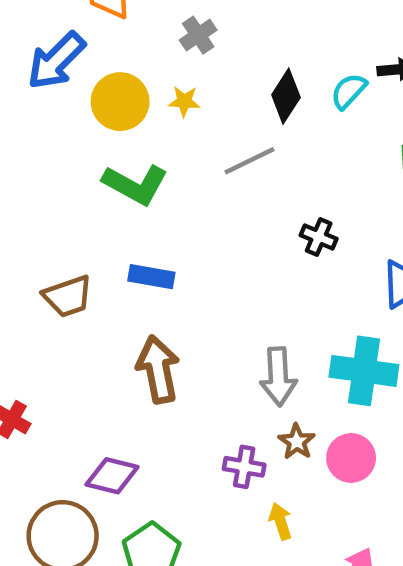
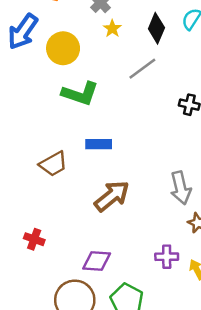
yellow star: (184, 101) -> (112, 29), moved, turned -30
brown arrow: (158, 369) -> (112, 196), turned 72
purple cross: (244, 467) -> (167, 257), moved

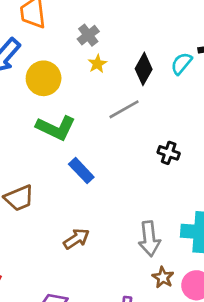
blue rectangle: (99, 144) -> (81, 171), moved, turned 40
brown arrow: (112, 196) -> (76, 239), size x0.7

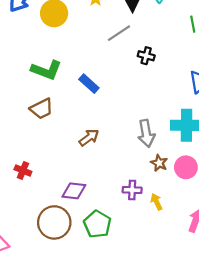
green L-shape: (56, 128) -> (46, 70), moved
black cross: (169, 153) -> (146, 56), moved

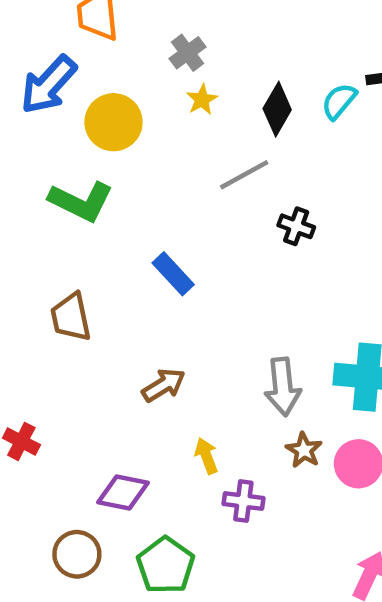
green L-shape: (46, 70) -> (81, 201), moved
brown trapezoid: (42, 109) -> (71, 317), turned 100
yellow arrow: (156, 202) -> (206, 456), moved
brown circle: (54, 222) -> (77, 554), size x0.7

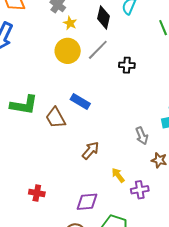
yellow circle: (113, 122) -> (68, 51), moved
green L-shape: (81, 201) -> (24, 105), moved
brown trapezoid: (71, 317) -> (56, 118), moved
gray arrow: (283, 387) -> (142, 136), size x0.7

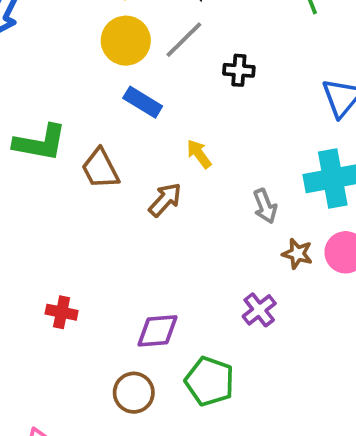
blue rectangle: (80, 101) -> (143, 102), moved
brown arrow: (91, 150) -> (165, 200), moved
yellow arrow: (118, 175) -> (199, 154), moved
purple cross: (140, 190) -> (259, 310), turned -30

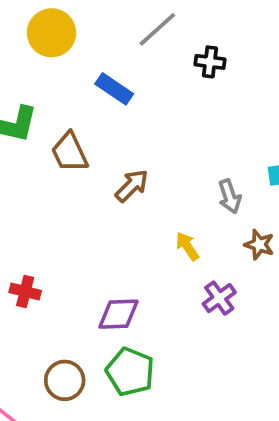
yellow circle: (126, 41) -> (51, 33), moved
yellow arrow: (199, 154) -> (187, 246), moved
green pentagon: (210, 381) -> (130, 372), moved
brown circle: (134, 393) -> (65, 380), moved

